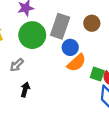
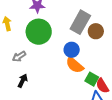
gray rectangle: (60, 26) -> (80, 22), moved
orange semicircle: (76, 63) -> (75, 65), turned 72

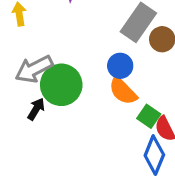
green circle: (39, 32) -> (61, 85), moved
gray arrow: (19, 56) -> (34, 69), size x1.6

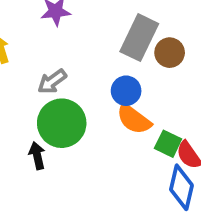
gray arrow: (34, 69) -> (52, 81), moved, size x0.7
black arrow: (36, 109) -> (37, 156), turned -35

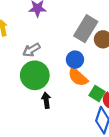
black arrow: (37, 156) -> (46, 100), moved

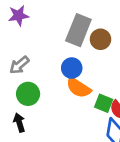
green circle: (35, 75) -> (28, 94), size x0.7
black arrow: (46, 100) -> (19, 123), moved

